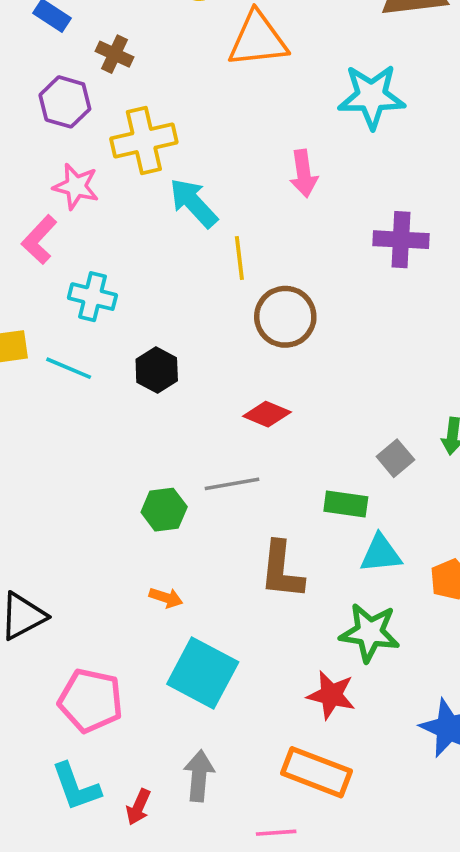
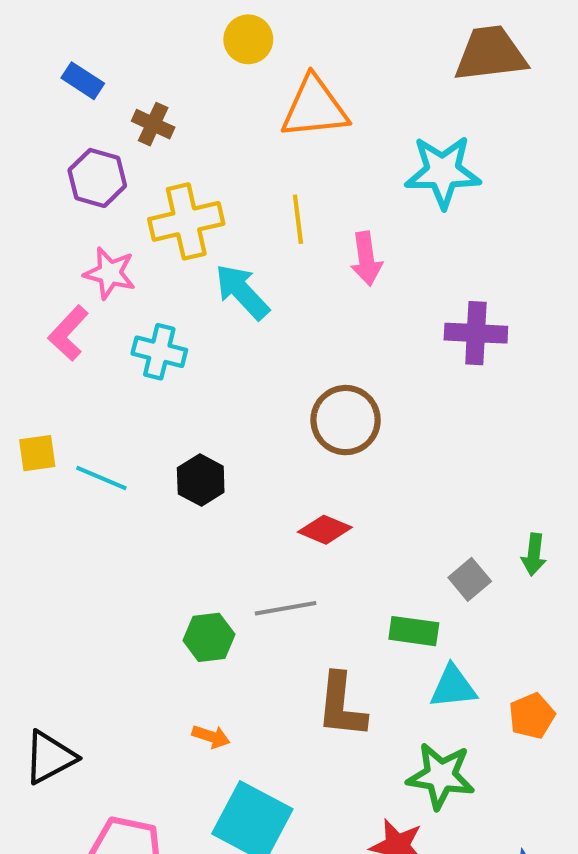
yellow line: (239, 258) -> (298, 219), moved
cyan cross: (92, 297) -> (159, 352), moved

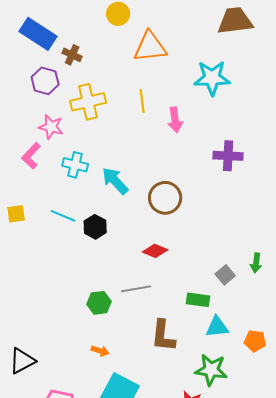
blue rectangle: (83, 81) -> (38, 34), size x1.8
cyan arrow: (242, 292) -> (115, 181), moved
cyan line: (101, 478) -> (63, 216), moved
orange pentagon: (532, 716) -> (255, 341), turned 30

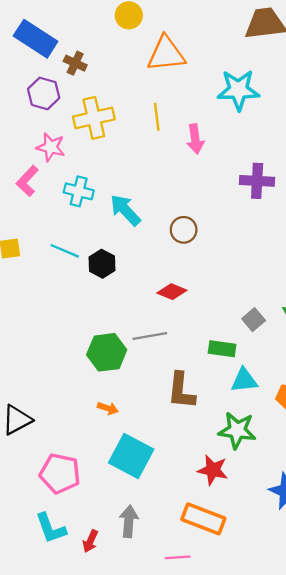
brown circle: (165, 198) -> (184, 230), size x0.7
green hexagon: (99, 303) -> (107, 352), size x1.4

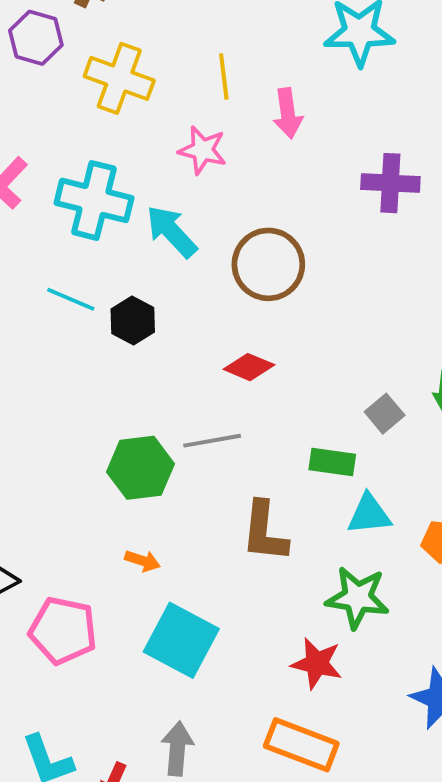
yellow cross: (94, 118) -> (119, 78), turned 33
pink star: (51, 147) -> (203, 150), moved
cyan cross: (79, 191) -> (94, 200), size x1.5
brown circle: (184, 230) -> (268, 264), size x1.6
pink pentagon: (60, 474) -> (63, 631), moved

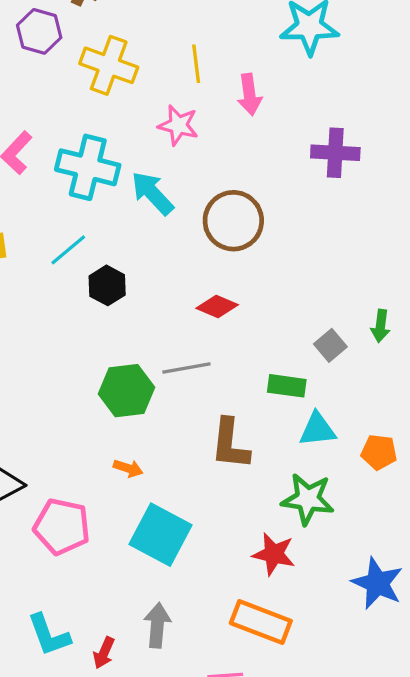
cyan line: (71, 299) -> (68, 250), turned -63
black hexagon: (133, 321) -> (107, 285), moved

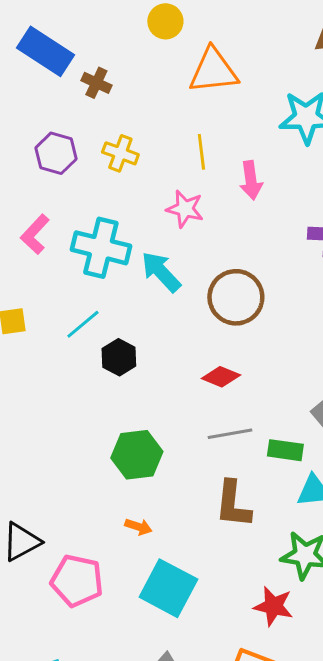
purple hexagon: (39, 31) -> (56, 153), moved
yellow cross: (109, 65) -> (120, 153), size x0.7
gray line: (186, 368) -> (230, 434), moved

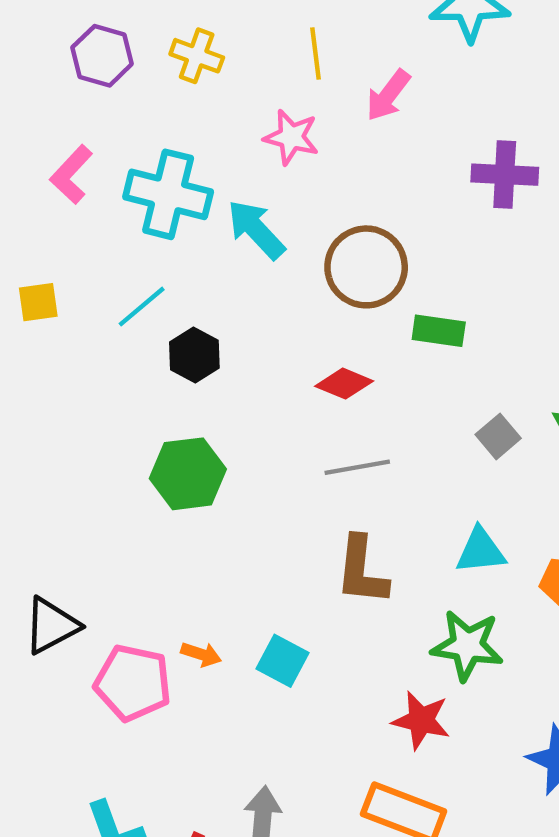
pink arrow: (251, 180) -> (388, 95), turned 45
green rectangle: (285, 450) -> (439, 331), moved
green hexagon: (137, 455) -> (188, 474), moved
orange arrow: (138, 527) -> (201, 654), moved
cyan square: (168, 588) -> (282, 661), moved, size x0.6

